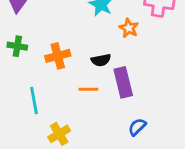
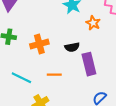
orange line: (88, 89) -> (54, 75), moved
cyan line: (34, 100) -> (21, 78), turned -54

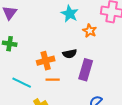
orange cross: (39, 44) -> (46, 61), moved
purple rectangle: (89, 64) -> (86, 70), turned 30

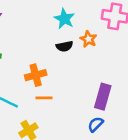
black semicircle: (70, 54) -> (64, 46), moved
purple rectangle: (86, 70) -> (103, 97), moved

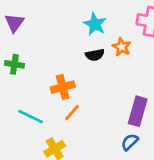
orange line: (44, 98) -> (72, 113), turned -49

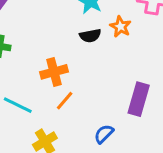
blue semicircle: (130, 142) -> (104, 134), moved

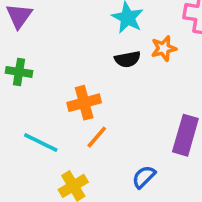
orange star: (121, 27) -> (164, 48), turned 30

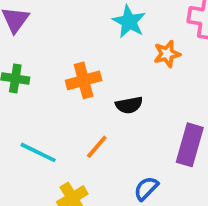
black semicircle: (128, 59) -> (129, 105), moved
orange cross: (84, 103) -> (84, 80), moved

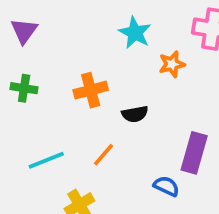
cyan line: (38, 152) -> (46, 160), turned -48
blue semicircle: (146, 188) -> (166, 186), moved, turned 70

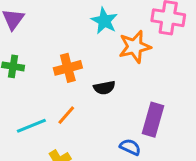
orange star: (172, 64) -> (135, 47), size x1.5
orange line: (104, 155) -> (66, 115), moved

